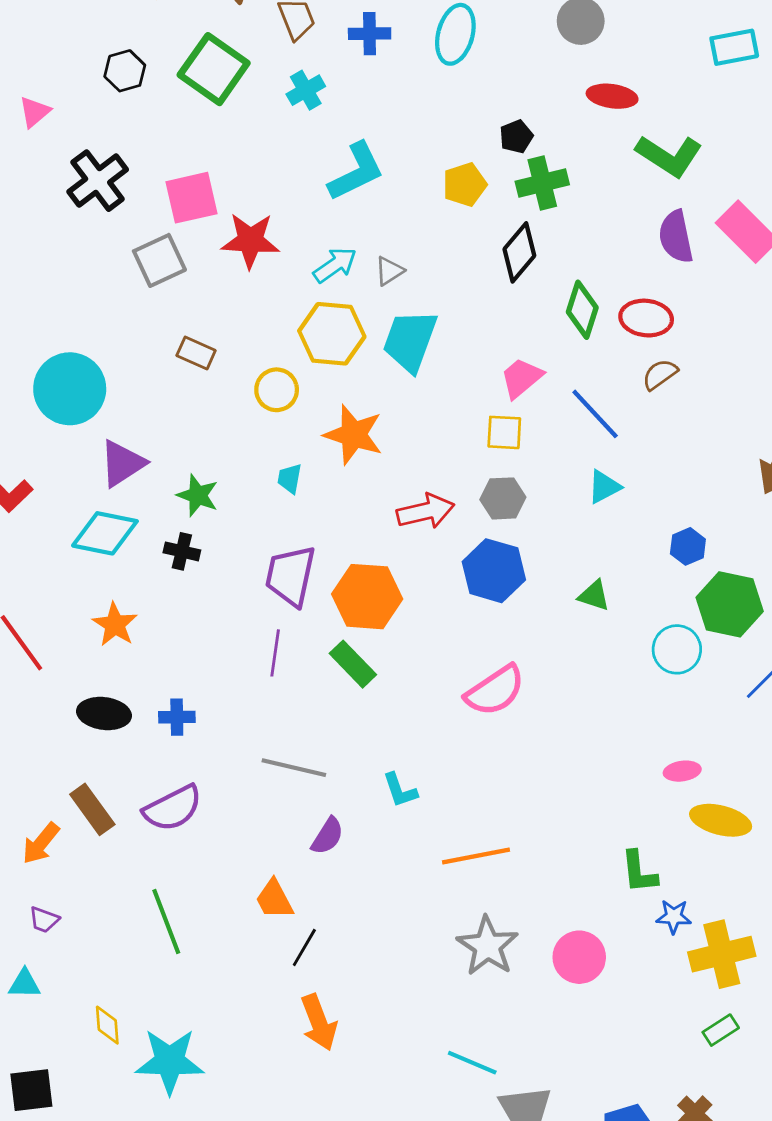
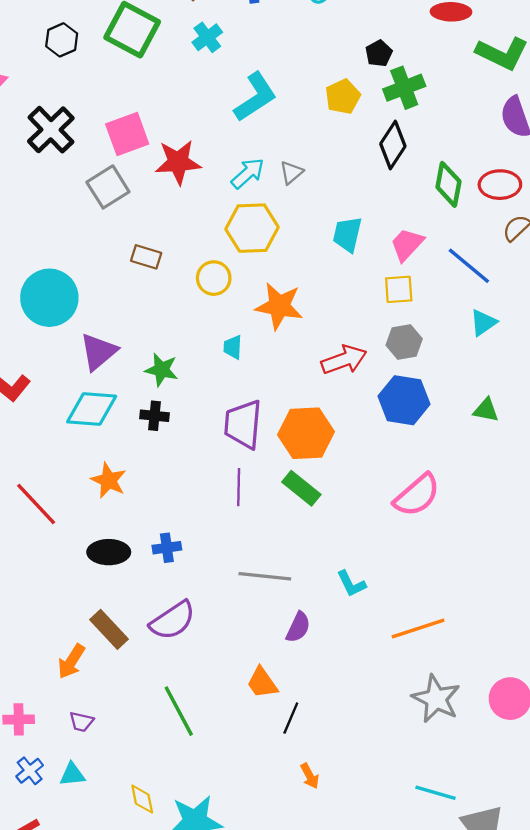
cyan trapezoid: (410, 341) -> (347, 234), moved, size x0.7
orange arrow: (319, 1022) -> (310, 776), size x0.6

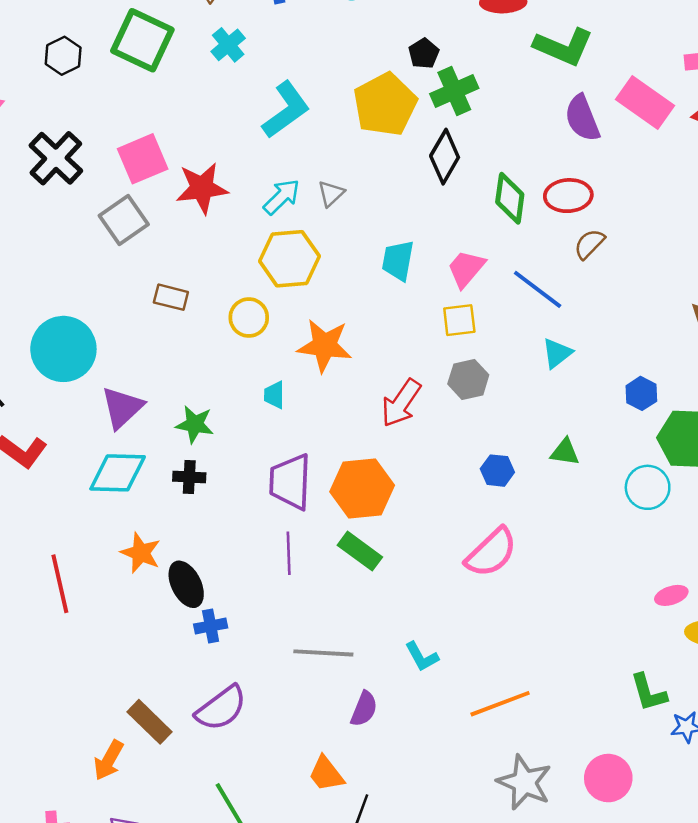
yellow pentagon: (343, 97) -> (385, 104), size x1.6
red arrow: (344, 360) -> (401, 403), turned 147
blue hexagon: (404, 400) -> (497, 471), moved, size x0.6
red line: (36, 504) -> (60, 584), turned 33
black ellipse: (109, 552) -> (186, 584), moved, turned 66

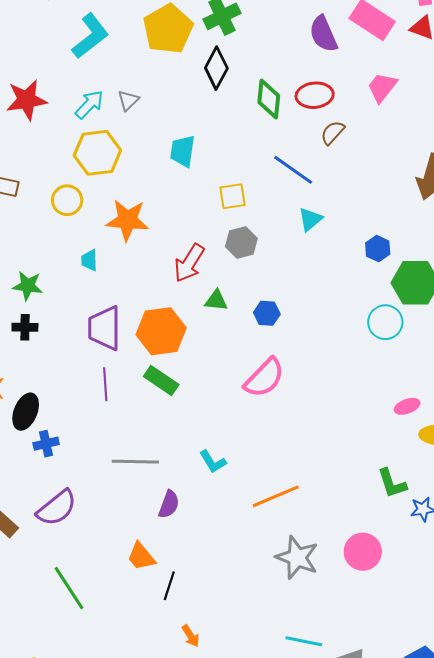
pink trapezoid: (466, 269) -> (382, 87), moved
green triangle: (565, 452) -> (216, 300), moved
black ellipse: (186, 584) -> (26, 412), turned 51

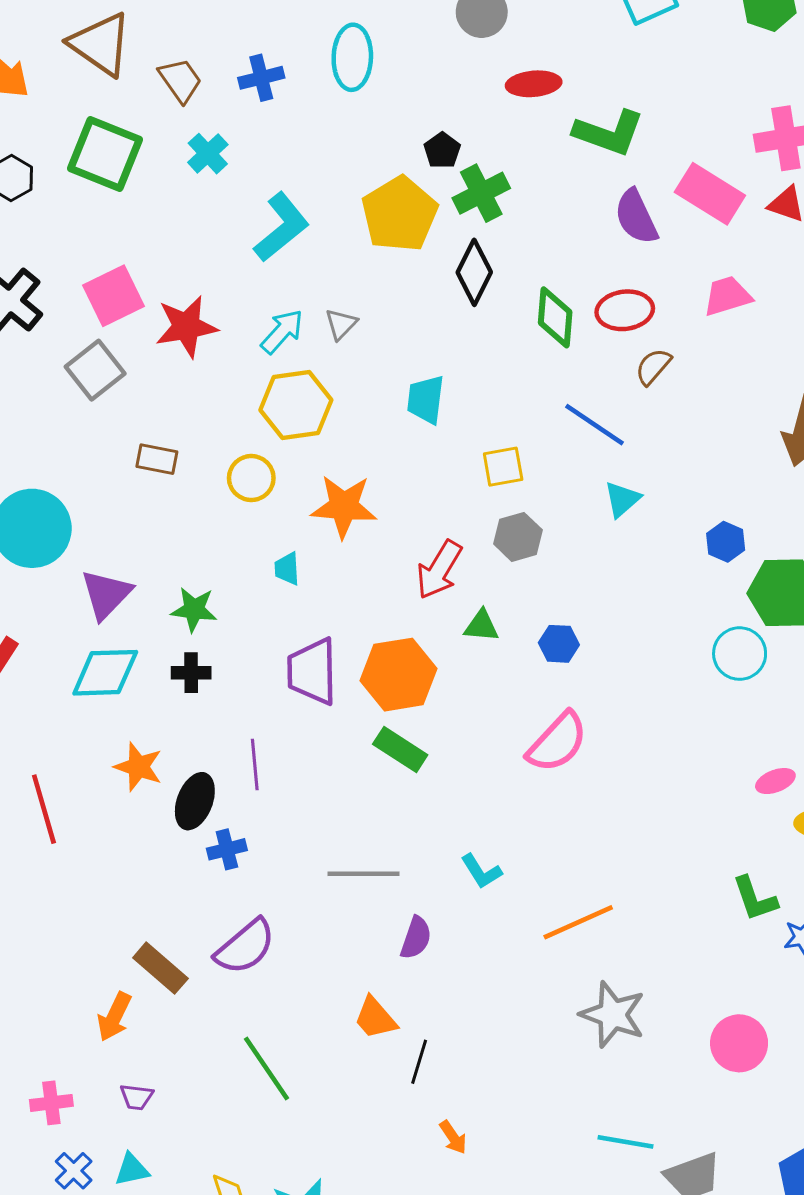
pink trapezoid: (382, 87) -> (727, 296), turned 36
purple line: (105, 384) -> (255, 765), moved
pink circle: (363, 552) -> (739, 1043), moved

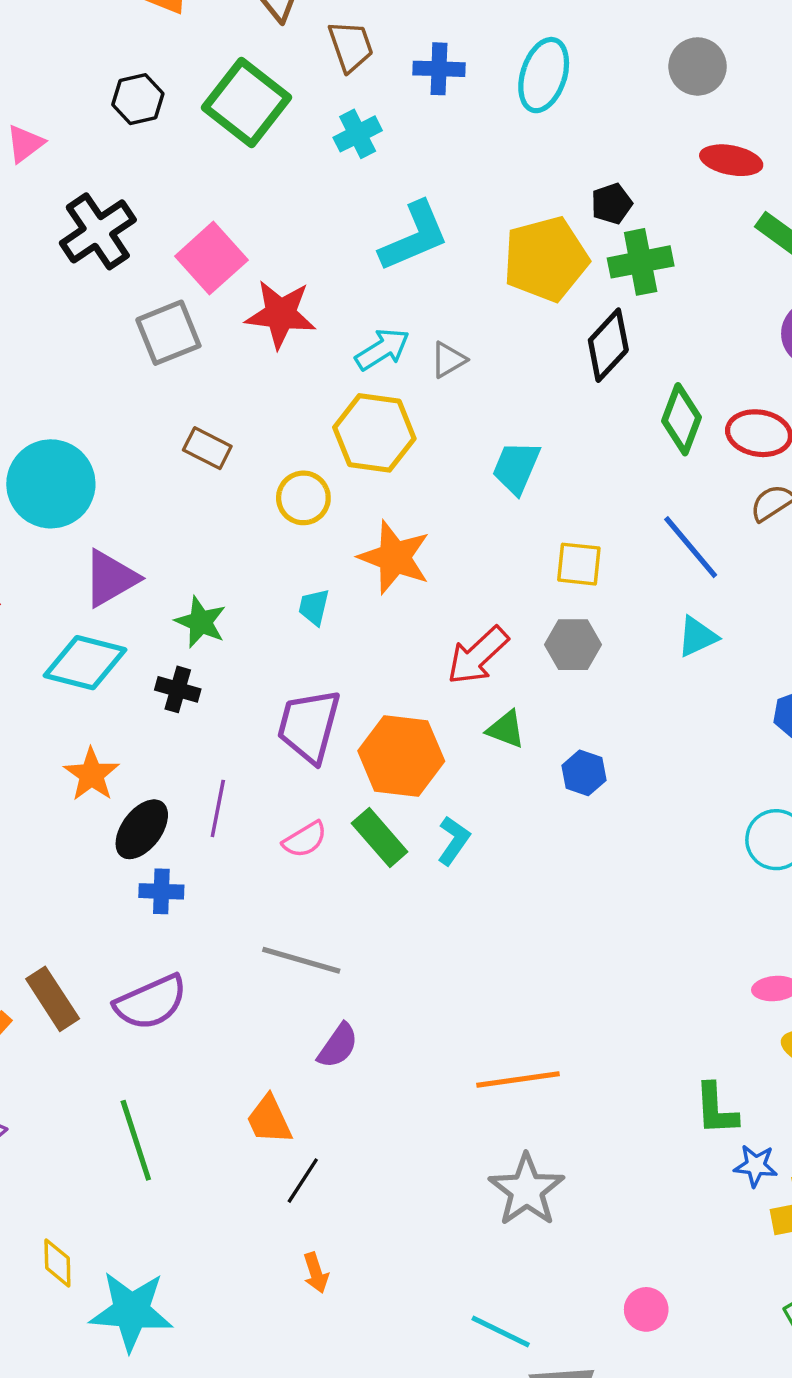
pink square: (113, 296) -> (211, 258), turned -32
pink semicircle: (557, 742) -> (305, 839), moved, size x0.6
cyan L-shape: (481, 871) -> (454, 841), moved, turned -129
pink circle: (739, 1043) -> (646, 1309), moved, size x0.7

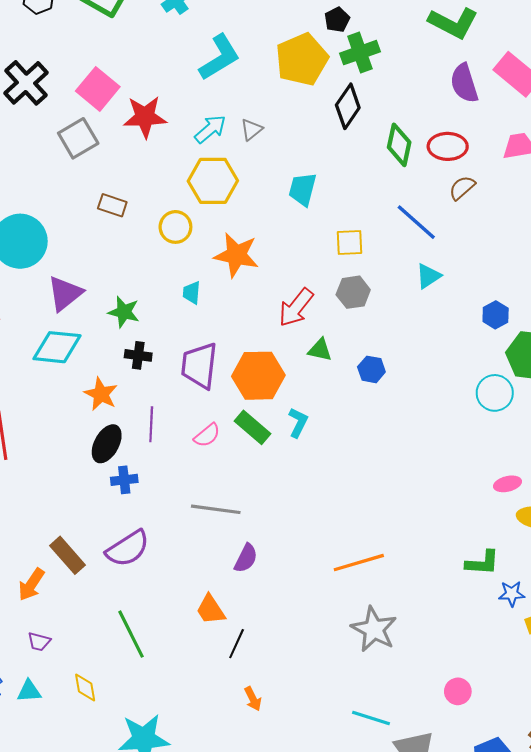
black cross: (178, 689) -> (138, 355), moved
orange star: (92, 775) -> (101, 394), moved
green L-shape: (716, 1109) -> (482, 563), turned -75
yellow diamond: (57, 1263) -> (85, 687), moved

